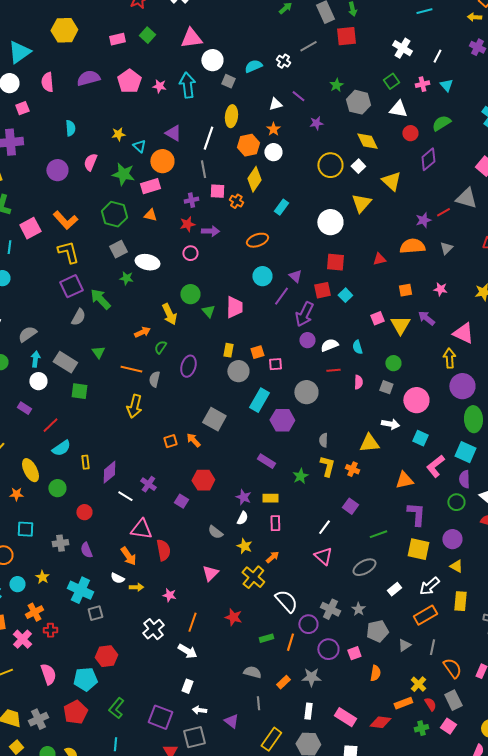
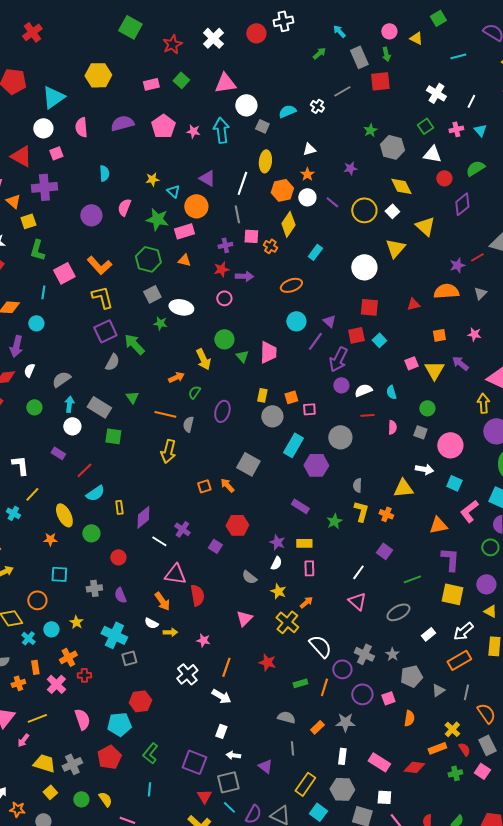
purple line: (298, 96) -> (332, 202), moved

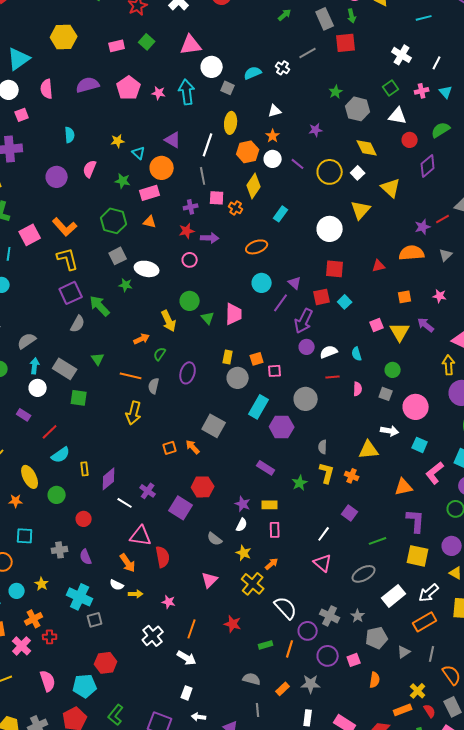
green star: (157, 219) -> (123, 181), size x0.7
purple square: (215, 546) -> (181, 508), size x1.6
white rectangle: (428, 634) -> (394, 596), size x1.6

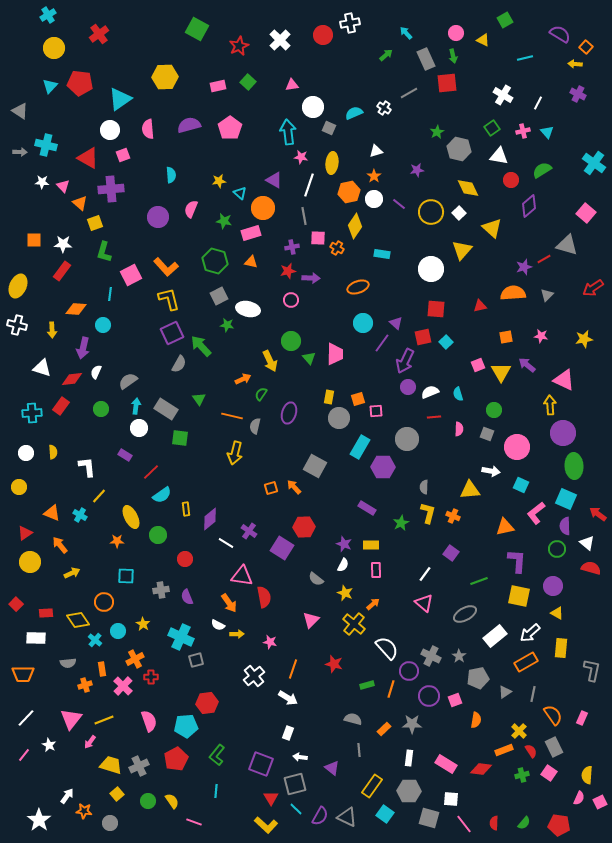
pink triangle: (191, 45) -> (292, 85), size x0.6
pink star: (159, 93) -> (301, 157), moved
cyan rectangle: (281, 214) -> (382, 254), turned 63

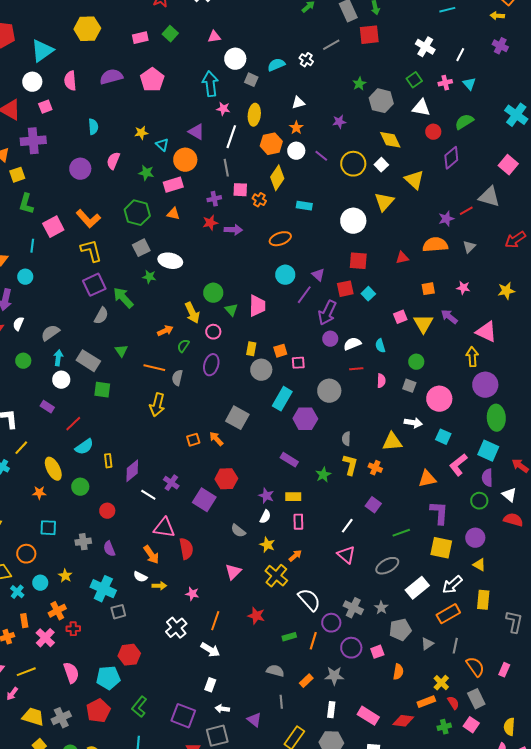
pink circle: (291, 300) -> (213, 332), moved

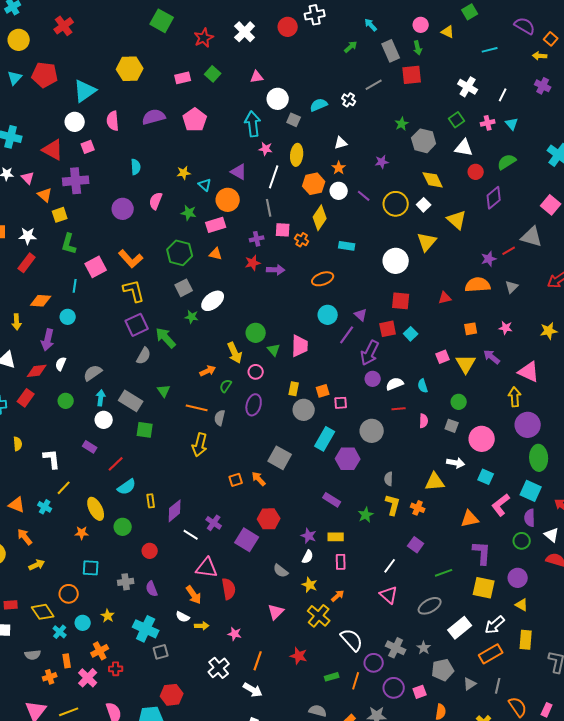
white ellipse: (170, 261) -> (213, 301), turned -50

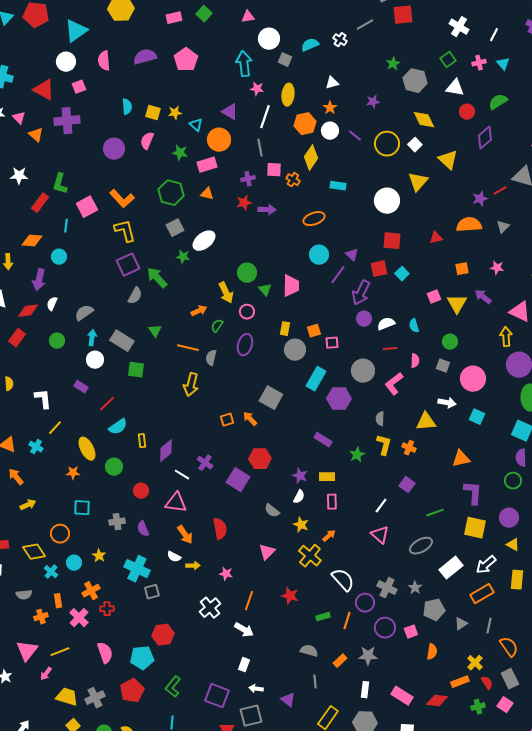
yellow square: (60, 215) -> (153, 113), moved, turned 35
red rectangle: (27, 263) -> (40, 203), moved
pink L-shape: (501, 505) -> (394, 384), moved
pink triangle: (207, 568) -> (176, 503), moved

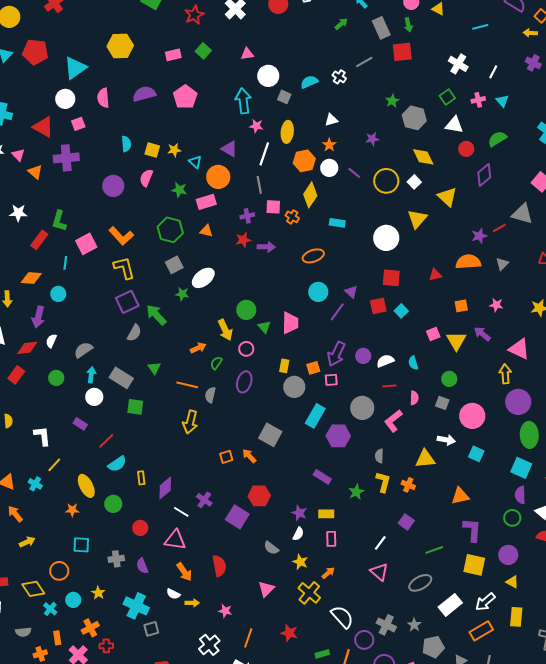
purple arrow: (361, 293) -> (336, 354), moved

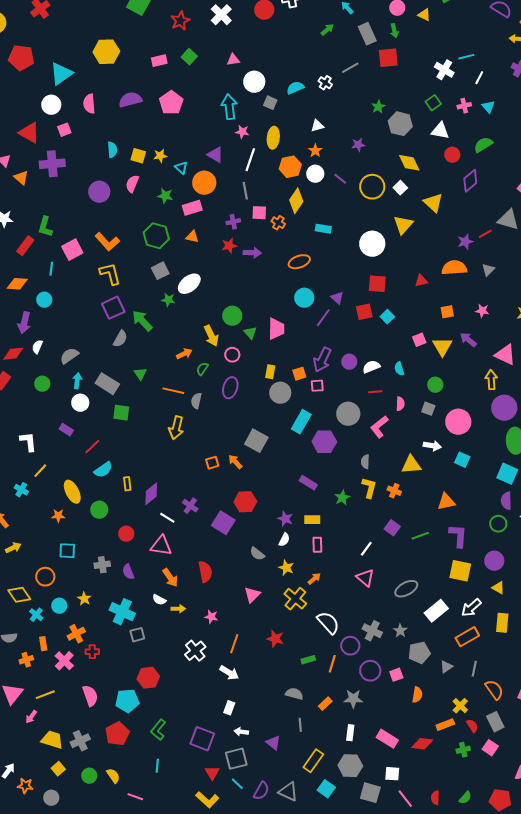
cyan line: (480, 27) -> (466, 57), moved
green line: (434, 550) -> (420, 536), moved

